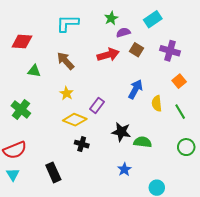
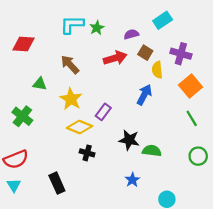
green star: (111, 18) -> (97, 28), moved
green triangle: (34, 71) -> (40, 84), moved
orange square: (179, 81) -> (191, 86), size x1.5
yellow star: (67, 93) -> (71, 99), size x1.5
yellow semicircle: (157, 103) -> (157, 70), moved

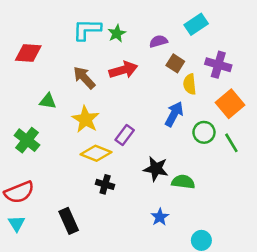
red arrow: (115, 58) -> (123, 70), moved
green circle: (198, 156) -> (204, 132), moved

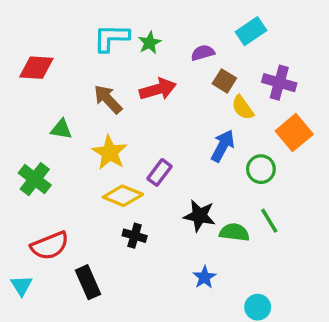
yellow semicircle: (190, 84) -> (243, 108), turned -30
green line: (231, 143) -> (269, 221), moved
red semicircle: (19, 192) -> (50, 246), moved

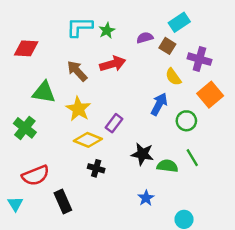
brown square: (224, 81) -> (167, 46), moved
green triangle: (61, 129) -> (44, 92), size x1.5

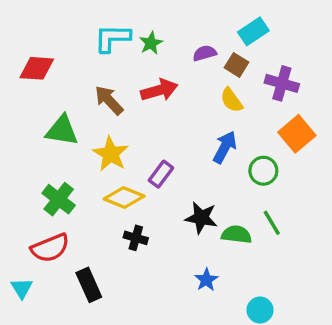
yellow semicircle: (173, 77) -> (231, 100), moved
green cross: (25, 128) -> (59, 199), moved

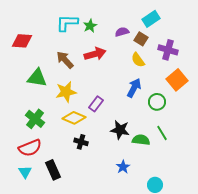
yellow star: (111, 154) -> (66, 92), turned 30
cyan triangle: (22, 288) -> (25, 172), moved

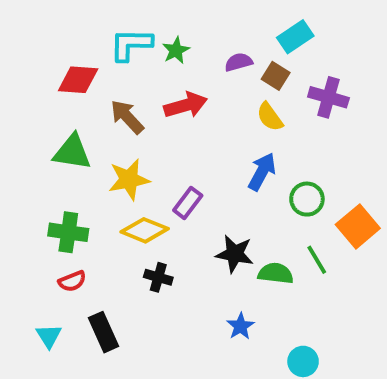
red diamond: (22, 41) -> (78, 80), moved
orange square: (177, 80) -> (358, 226), moved
green cross: (35, 119) -> (68, 232), turned -30
red semicircle: (30, 148) -> (72, 281), moved, size x0.6

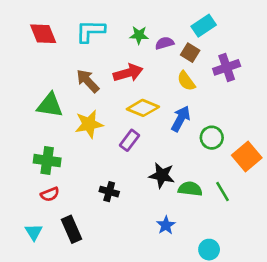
green star: (176, 50) -> (139, 35), moved, turned 30
red diamond: (78, 80) -> (43, 34), moved, turned 64
purple cross: (328, 97) -> (227, 67), turned -35
yellow diamond: (145, 230) -> (143, 108), moved
green line: (317, 260) -> (223, 192), moved

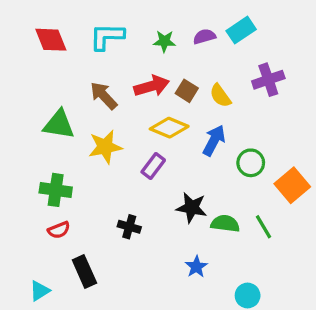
purple semicircle: (165, 43) -> (204, 36), moved
brown square: (190, 53) -> (187, 91), moved
cyan triangle: (34, 232) -> (40, 291), moved, turned 30

